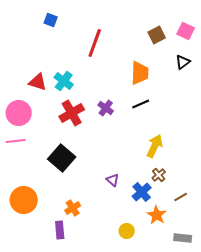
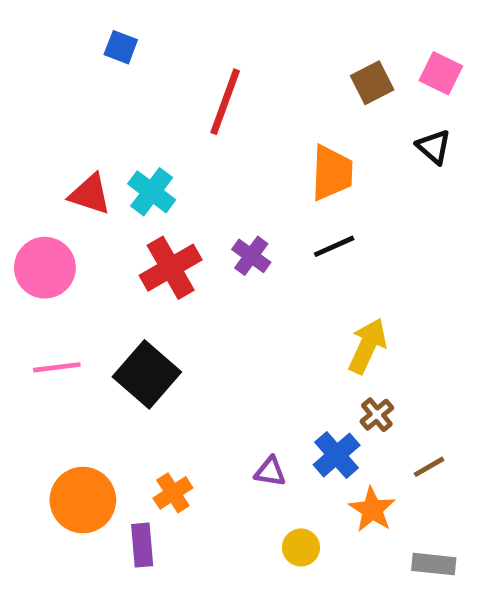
black triangle: (183, 62) -> (434, 147), turned -42
pink line: (16, 141) -> (57, 367), moved
purple triangle: (113, 180) -> (270, 472), moved, turned -32
orange circle: (24, 200) -> (83, 500), moved

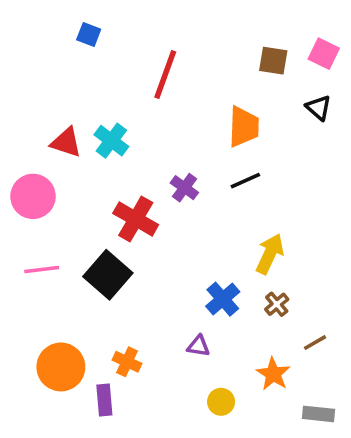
brown square: (372, 83) -> (273, 61), turned 36
red cross: (171, 268) -> (136, 219), moved, turned -30
blue cross: (337, 455) -> (223, 299), moved
orange cross: (173, 493) -> (127, 362), turned -32

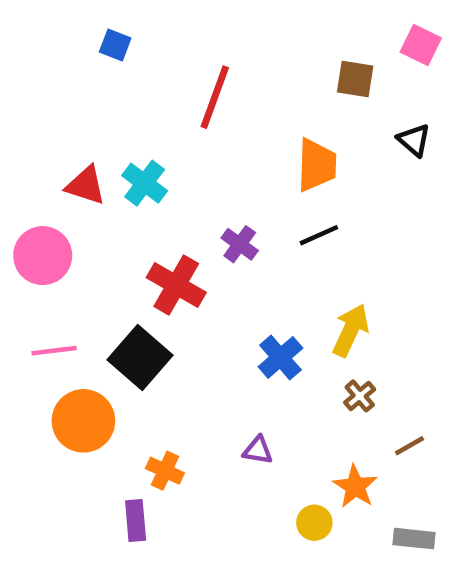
pink square: (324, 54) -> (421, 45), moved
blue cross: (223, 299) -> (280, 357), moved
orange circle: (61, 367) -> (83, 421), moved
yellow circle: (221, 402) -> (314, 523), moved

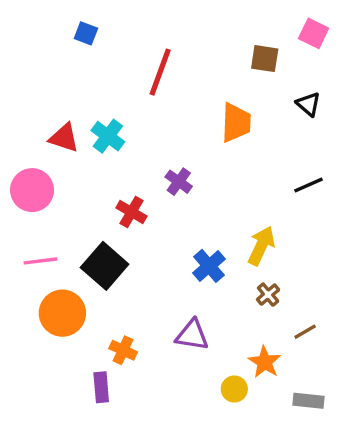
black line: (319, 235) -> (308, 185), moved
red cross: (176, 285) -> (131, 212), size x0.7
purple triangle: (258, 450) -> (192, 335), size x1.5

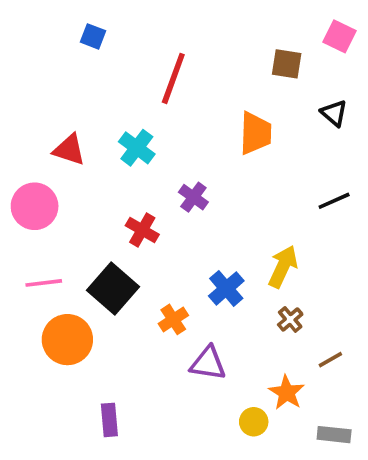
cyan cross: (108, 136) -> (137, 148), moved
orange cross: (123, 350) -> (173, 319), moved, turned 32

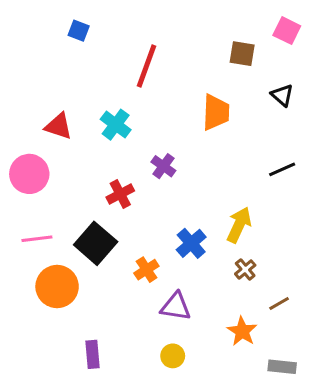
red cross: (142, 230) -> (120, 194), turned 32
yellow circle: (254, 422) -> (173, 356), moved

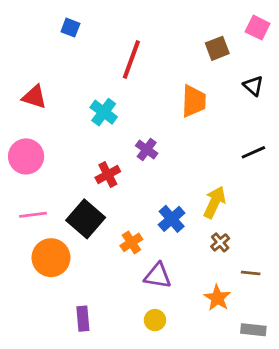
brown square: (242, 54) -> (217, 48), turned -30
red triangle: (59, 126) -> (34, 97), moved
brown line: (279, 303) -> (251, 273), turned 36

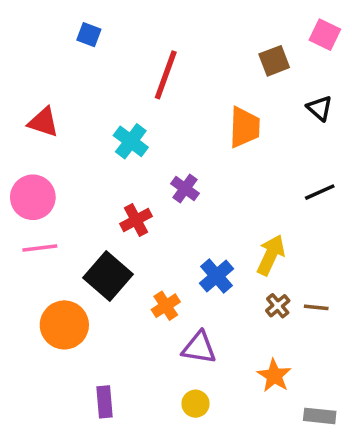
pink line: (33, 215) -> (40, 248), moved
brown line: (251, 273) -> (316, 307), moved

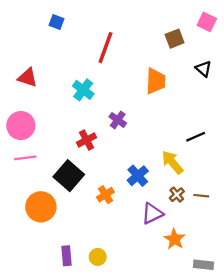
black line: (320, 192) -> (196, 137), moved
yellow arrow: (271, 255) -> (172, 162), turned -65
purple triangle: (199, 348) -> (152, 214), moved, turned -35
yellow circle: (196, 404) -> (98, 257), moved

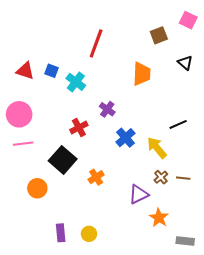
blue square: (56, 22) -> (52, 71), moved
blue cross: (138, 176) -> (125, 138), moved
orange circle: (41, 207) -> (37, 188), size x0.7

